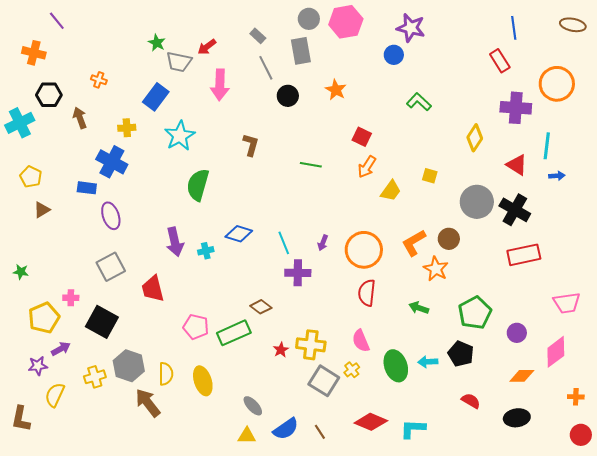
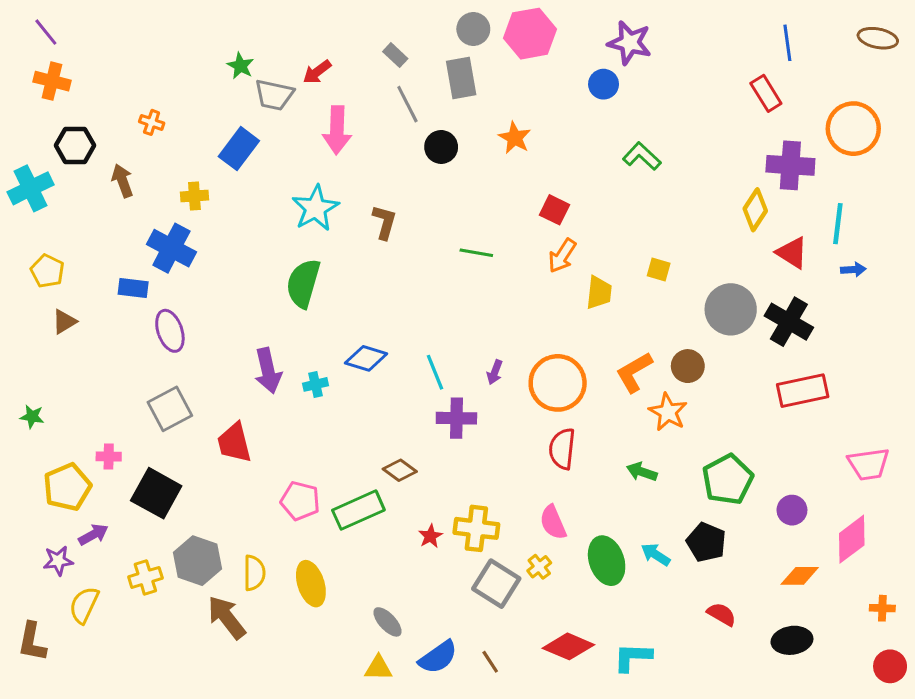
purple line: (57, 21) -> (46, 32), moved
cyan star: (180, 136) -> (315, 208), moved
yellow diamond: (475, 138) -> (755, 210), moved
yellow trapezoid: (391, 191) -> (599, 293), turned -30
cyan arrow: (428, 362) -> (656, 555), turned 36

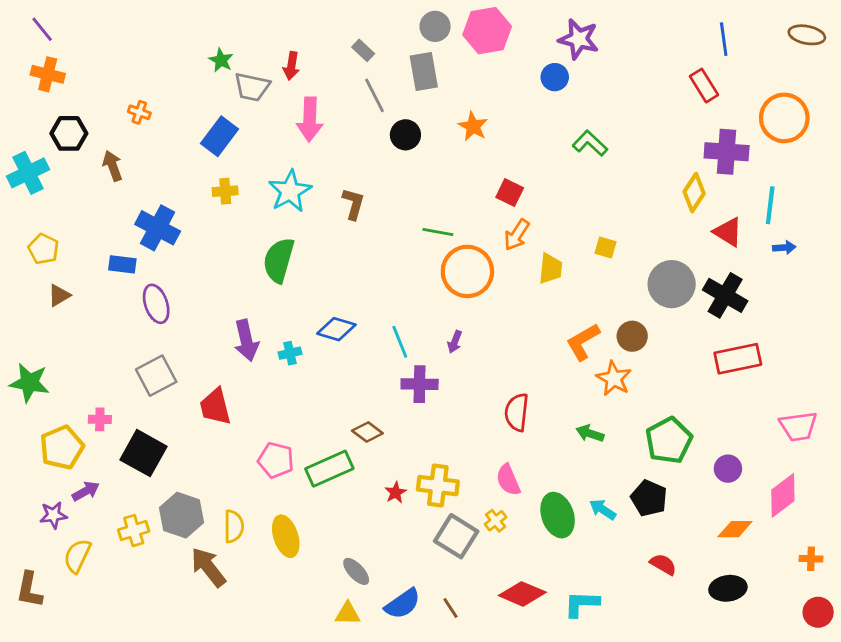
red arrow: (317, 72) -> (291, 66), turned -44
yellow cross: (194, 196) -> (225, 191), moved
orange circle: (558, 383) -> (467, 271), moved
green star: (32, 417) -> (29, 383), size x1.8

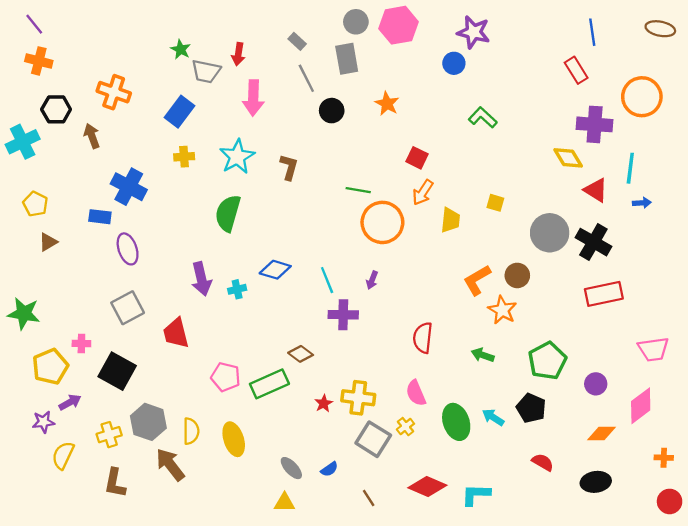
orange cross: (139, 112) -> (114, 92), size x1.8
yellow diamond: (694, 193) -> (568, 158), turned -64
brown L-shape: (29, 590) -> (115, 483), moved
blue semicircle: (403, 604) -> (329, 469), moved, size x0.6

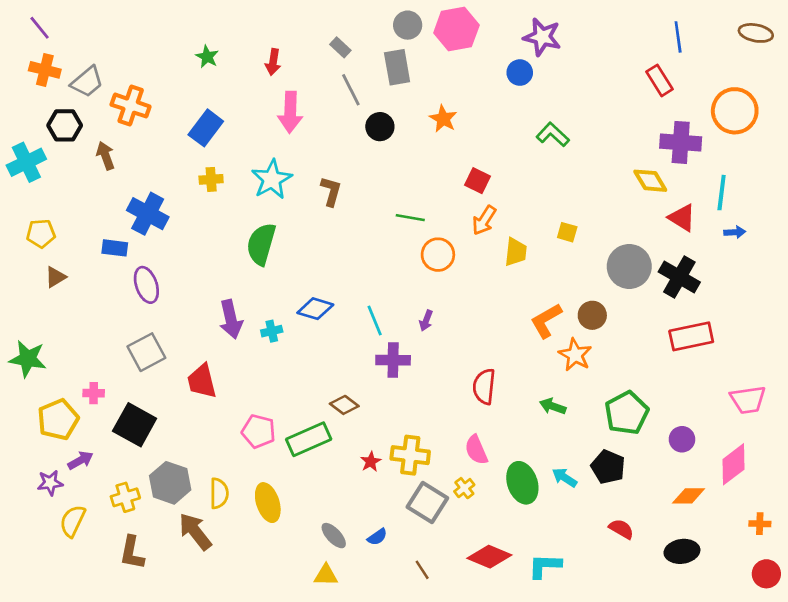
gray trapezoid: (206, 71) -> (87, 82), moved, turned -52
yellow pentagon: (35, 204) -> (41, 233), turned -30
orange circle: (382, 222) -> (438, 255), size x0.7

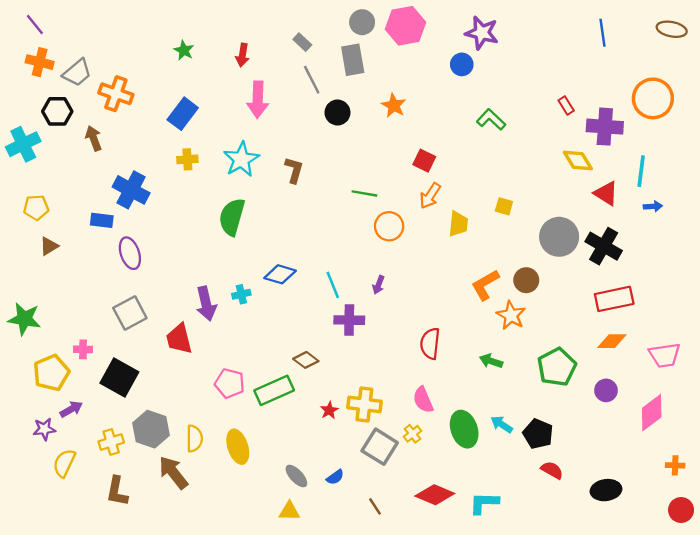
red rectangle: (660, 80) -> (566, 105), moved, size x0.7
purple arrow: (231, 319) -> (206, 304), moved
black pentagon: (608, 467) -> (538, 434), moved
orange diamond: (689, 496) -> (612, 341), moved

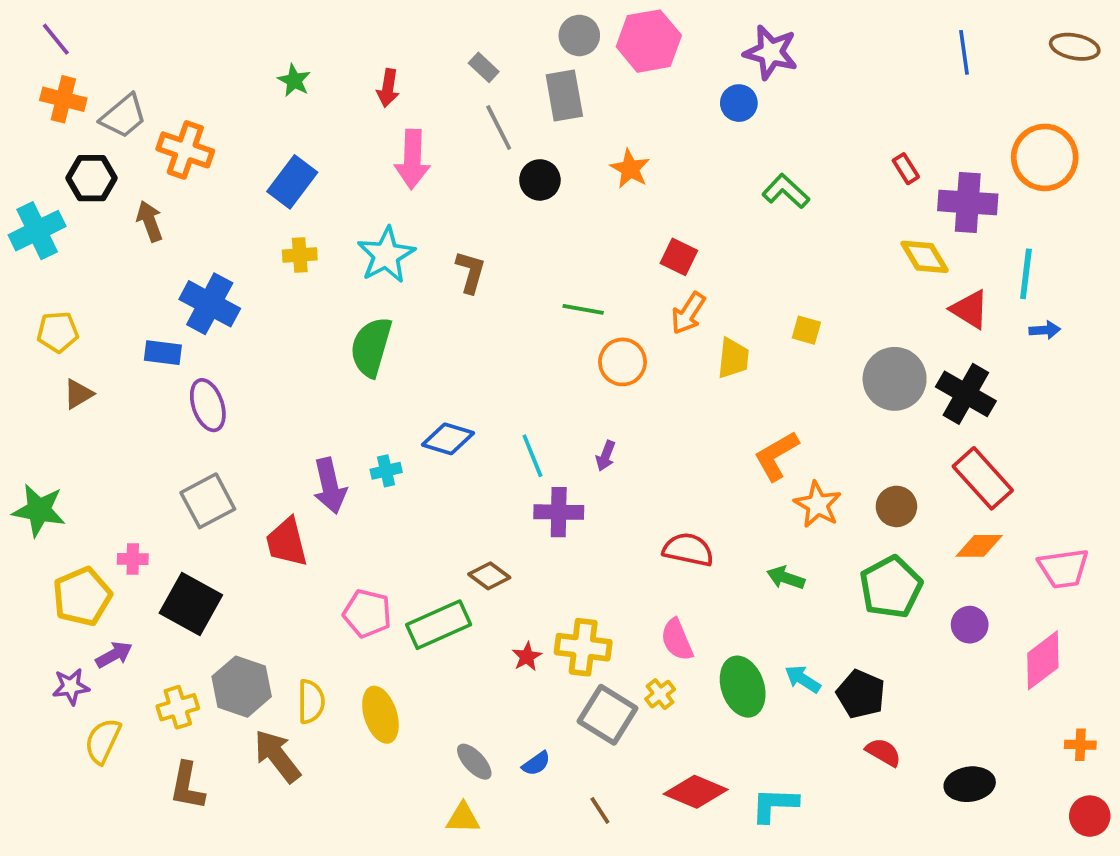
brown circle: (526, 280) -> (896, 506), moved
red rectangle: (614, 299) -> (983, 478), turned 60
red semicircle: (430, 343) -> (688, 550), turned 96

